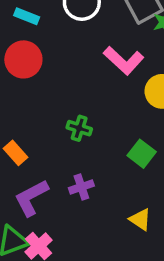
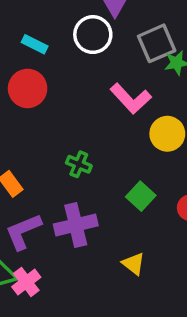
purple cross: (81, 187) -> (76, 225), size x1.6

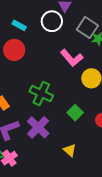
gray square: (157, 43) -> (87, 27), turned -35
green cross: (79, 164) -> (41, 93), size x1.6
purple cross: (76, 225) -> (38, 127), turned -35

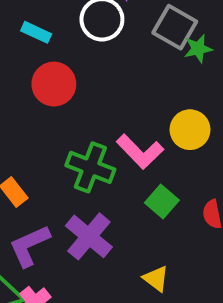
red circle: (14, 50) -> (54, 84), moved
pink L-shape: (72, 58) -> (140, 152), moved

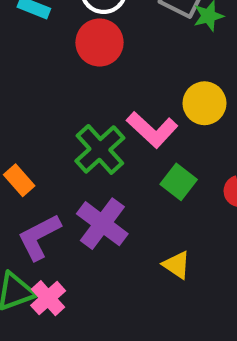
red circle: (54, 84) -> (100, 42), moved
green cross: (90, 167) -> (100, 149), turned 30

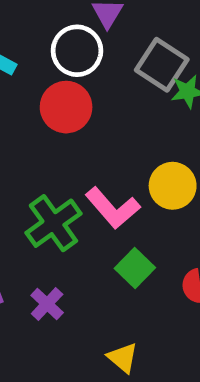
purple cross: (102, 224) -> (47, 304), size x0.6

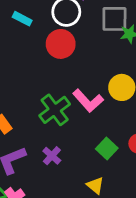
gray square: (162, 65) -> (114, 19), turned -32
green square: (135, 268) -> (107, 149), moved

